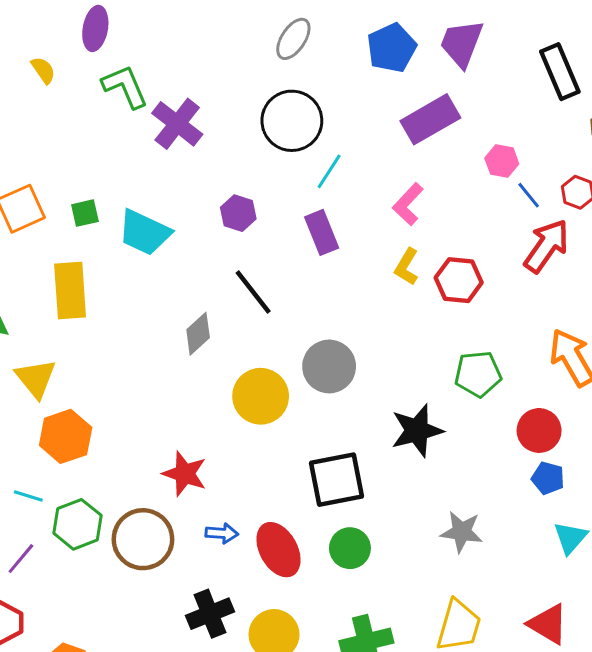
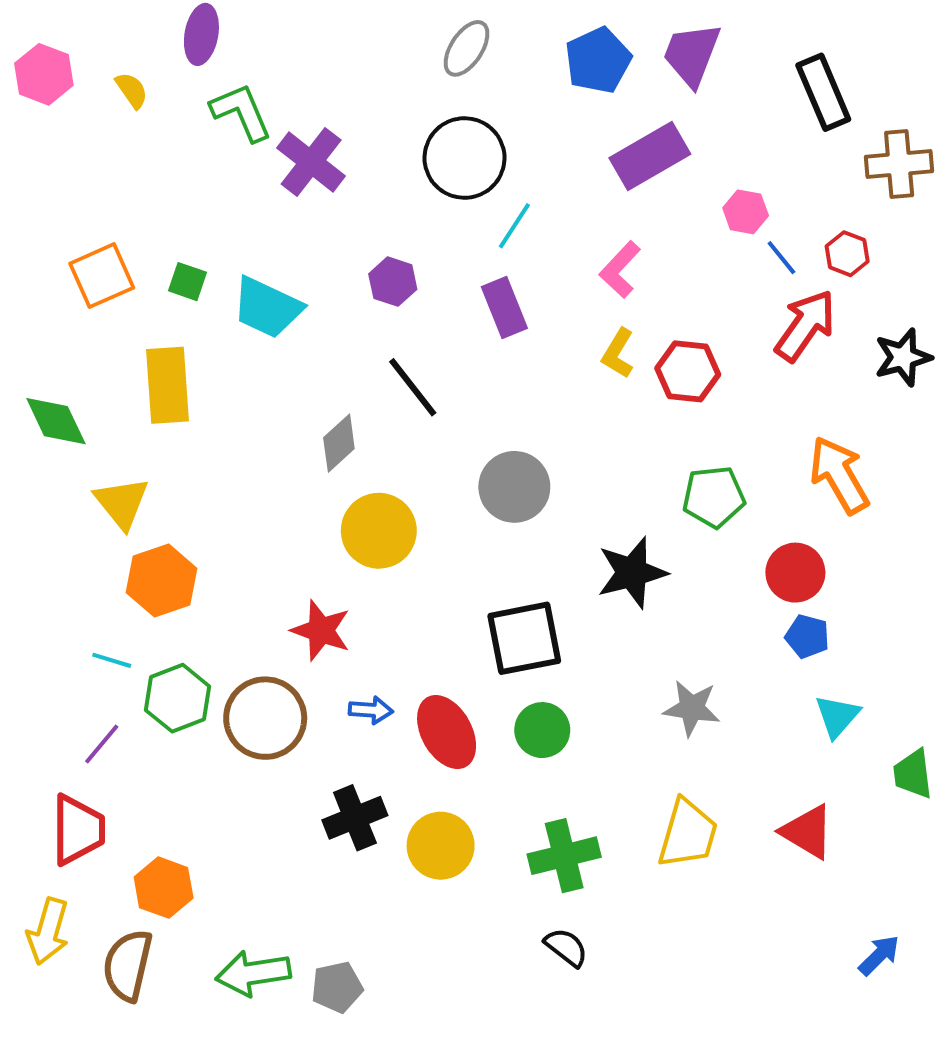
green square: (85, 213) -> (187, 282), turned 32
yellow circle: (261, 396) -> (379, 531), moved

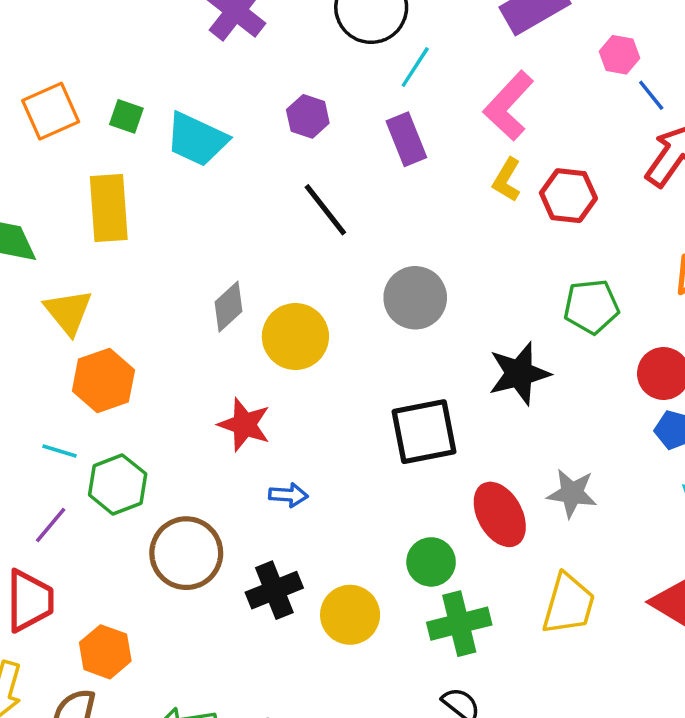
pink L-shape: (620, 270) -> (509, 106), size x1.4
gray diamond: (339, 443) -> (229, 307), moved
brown circle: (265, 718) -> (186, 553), moved
green circle: (542, 730) -> (431, 562), moved
red ellipse: (447, 732) -> (500, 514), moved

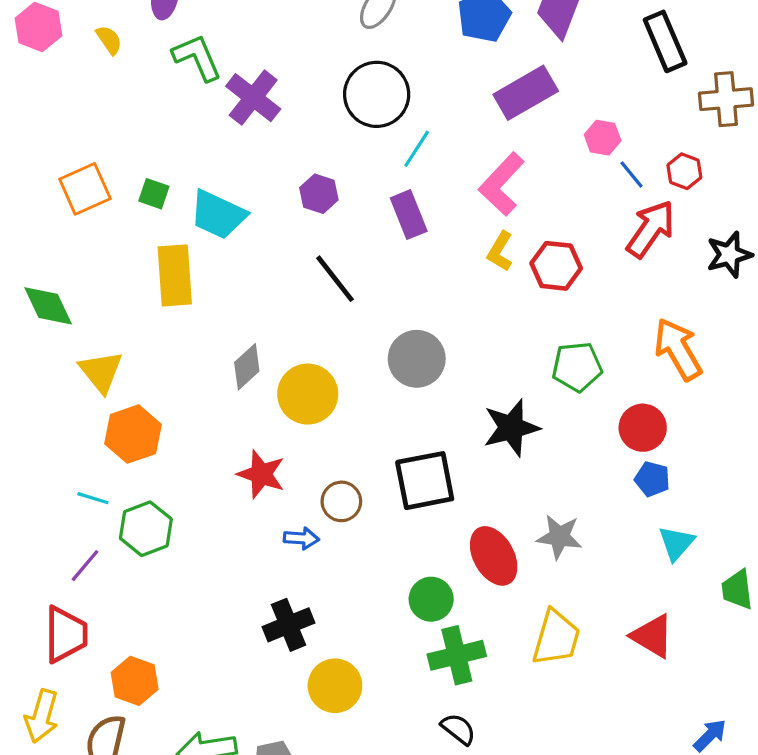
yellow rectangle: (109, 208) -> (175, 275), moved
brown circle: (186, 553) -> (341, 501), moved, size x0.6
yellow circle: (350, 615) -> (335, 686), moved

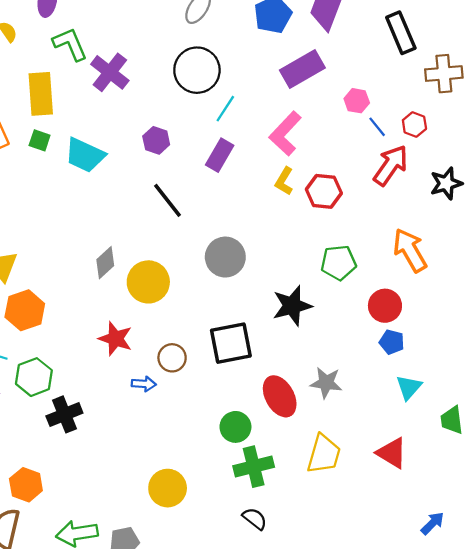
purple rectangle: (409, 215) -> (220, 155), turned 52
yellow rectangle: (175, 275) -> (41, 94), moved
black cross: (288, 625) -> (64, 414), moved

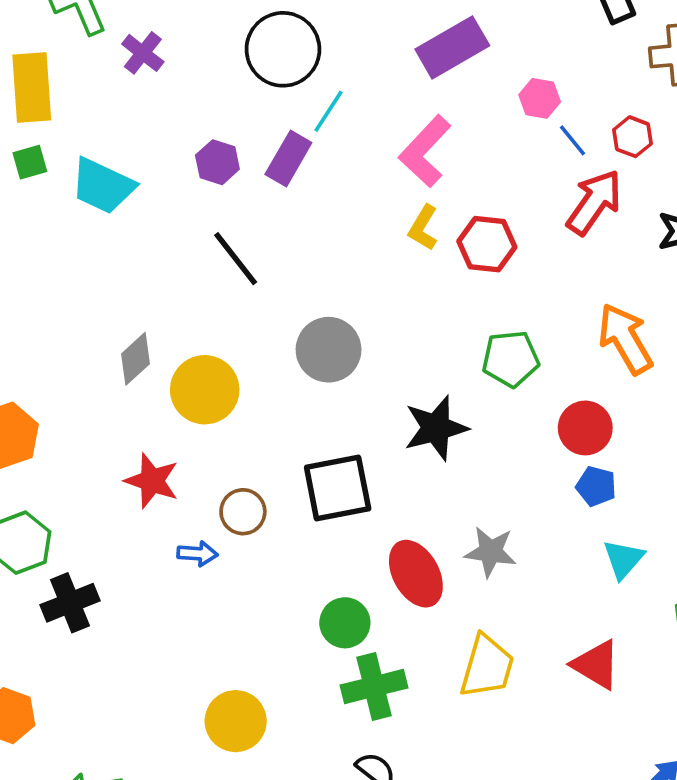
purple cross: (110, 72) -> (143, 53), size x0.7
green square: (40, 140) -> (30, 162), turned -35
purple rectangle: (220, 155) -> (288, 159), moved

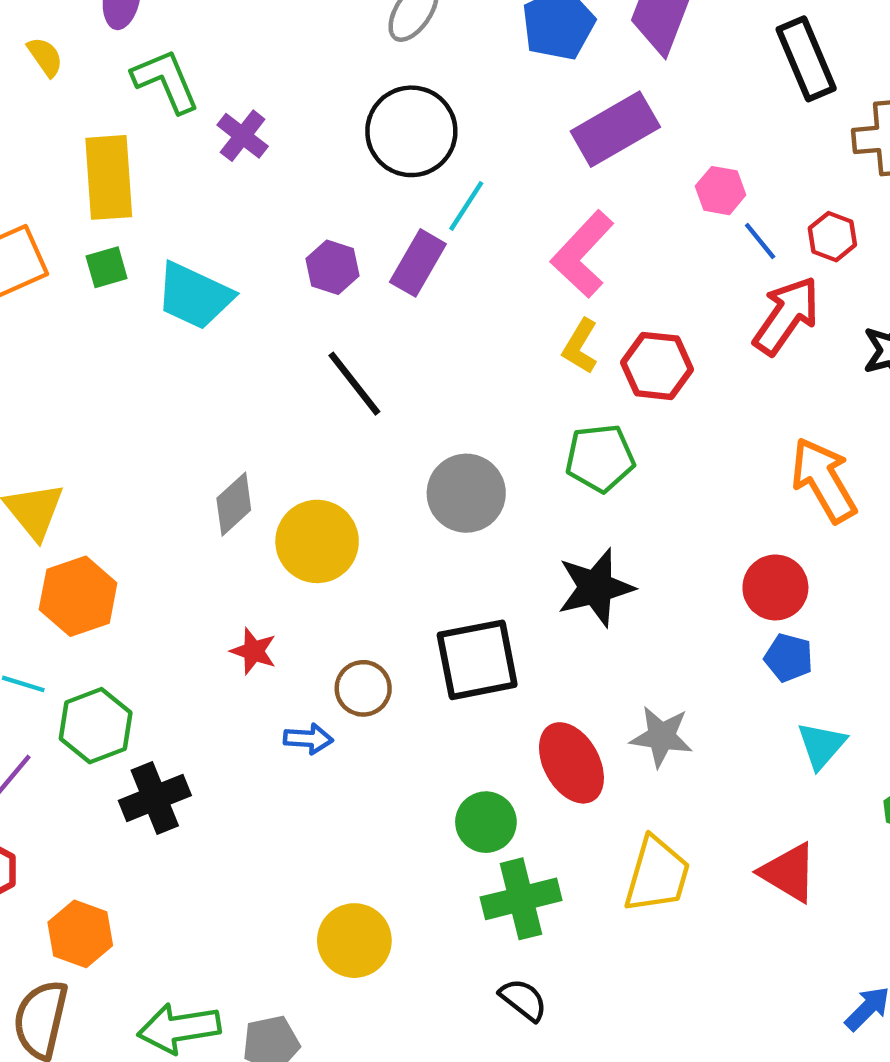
green pentagon: (511, 359) -> (600, 458), moved
red star: (152, 481) -> (253, 651), size x0.7

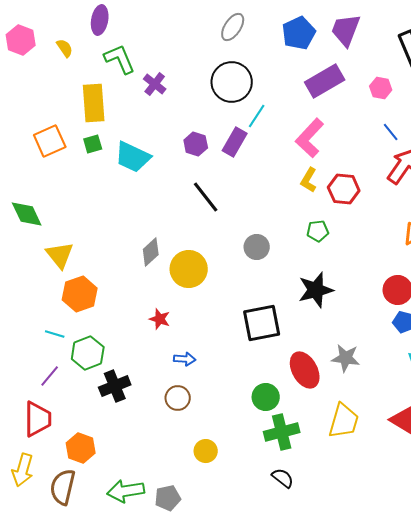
pink hexagon: (721, 191) -> (381, 88), moved
green pentagon: (600, 458) -> (318, 231), size x0.7
gray circle: (466, 493) -> (257, 247), size x0.7
brown circle: (363, 688) -> (178, 398), moved
yellow circle: (354, 941) -> (206, 451), size x0.7

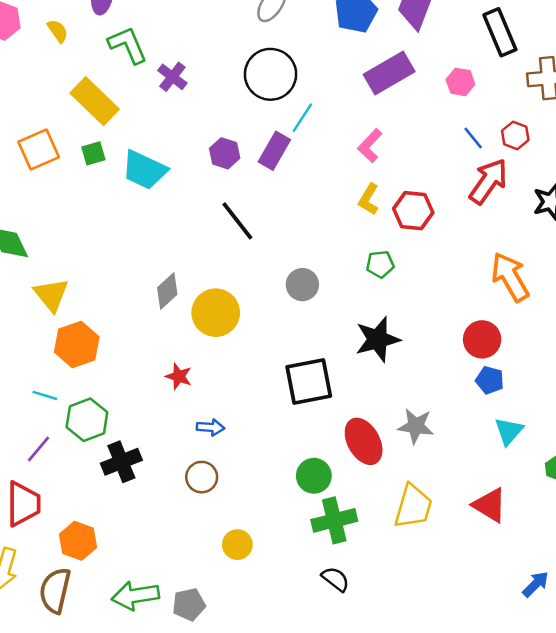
yellow rectangle: (94, 103) -> (95, 101), turned -42
pink L-shape: (310, 138) -> (370, 146), size x0.7

